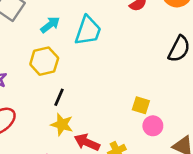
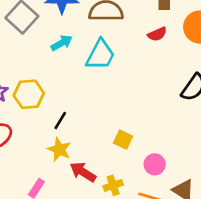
yellow hexagon: (44, 61) -> (29, 94), moved
yellow square: (141, 105) -> (123, 140), moved

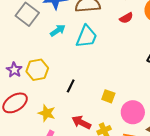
black line: (60, 120) -> (71, 86), moved
yellow star: (59, 150) -> (47, 113), moved
pink circle: (155, 164) -> (133, 112), size x1.5

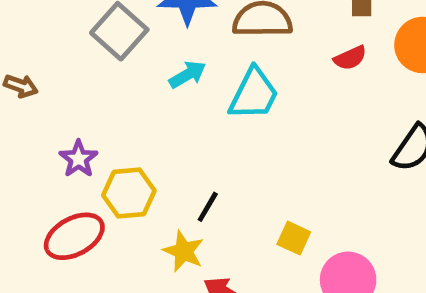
yellow hexagon: (37, 70) -> (129, 193), moved
yellow star: (47, 113) -> (184, 251), moved

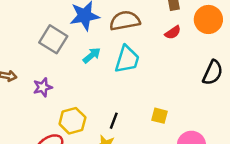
purple star: (79, 159) -> (43, 87), moved, turned 30
yellow square: (294, 238) -> (159, 116), moved

